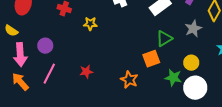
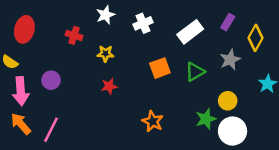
orange square: (151, 59) -> (160, 68), moved
red star: (86, 72) -> (109, 86), moved
pink line: (49, 74) -> (51, 130), moved
green star: (173, 78) -> (206, 119), turned -30

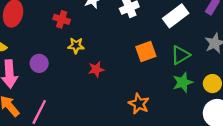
yellow star: (105, 54) -> (76, 46), moved
green star: (206, 119) -> (183, 82), moved

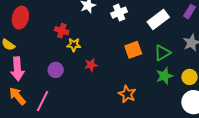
red cross: (62, 19) -> (62, 31), moved
purple circle: (39, 63) -> (56, 70), moved

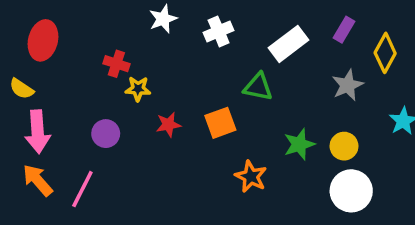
orange square: (133, 50) -> (220, 123), moved
green triangle: (162, 53) -> (258, 87), moved, turned 42
orange star: (127, 94) -> (251, 177), moved

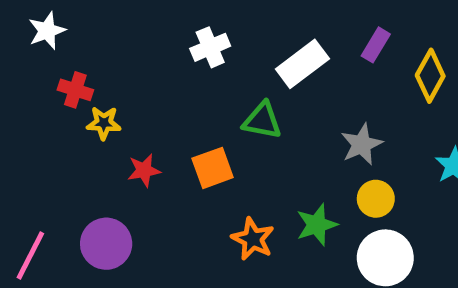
white star: (163, 19) -> (47, 31), moved
gray star: (348, 85) -> (362, 144), moved
purple circle: (106, 134) -> (106, 244), moved, size x1.4
green star: (299, 144) -> (317, 225), moved

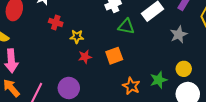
green triangle: (262, 121) -> (126, 26), moved
yellow star: (104, 123) -> (77, 37), moved
gray star: (362, 144) -> (179, 35), moved

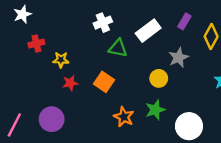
red cross: (56, 22) -> (36, 43), turned -32
orange square: (114, 56) -> (104, 82), turned -36
yellow circle: (184, 69) -> (159, 78), moved

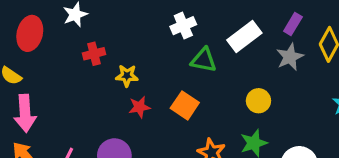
gray star: (179, 57) -> (290, 57), moved

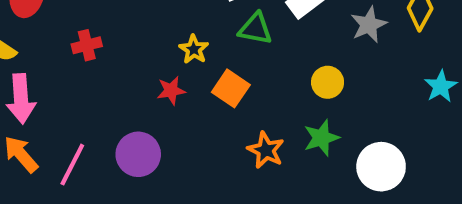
red cross: (94, 54) -> (87, 45), moved
yellow star: (127, 76) -> (194, 49), moved, turned 30

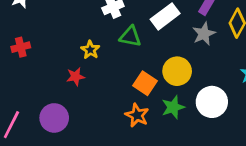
yellow circle: (328, 82) -> (177, 71), size x1.4
orange square: (231, 88) -> (145, 83), moved
white circle: (381, 167) -> (212, 102), moved

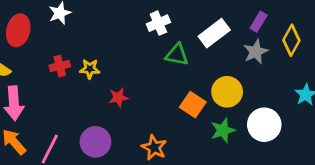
yellow star: (90, 50) -> (90, 69), moved, turned -30
orange star: (137, 115) -> (154, 148), moved

